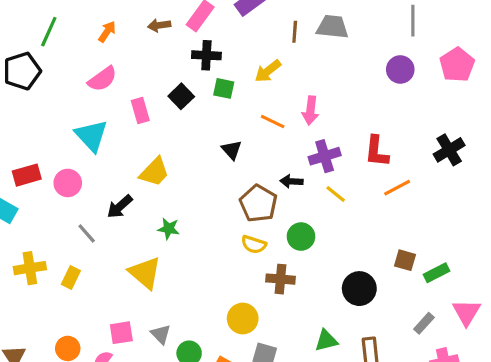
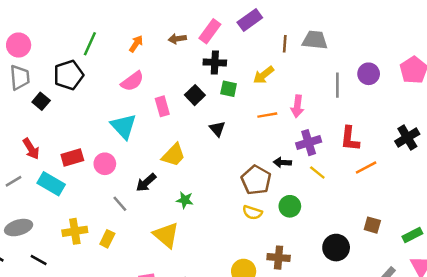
gray line: (413, 21) -> (337, 85), moved
orange line: (273, 121) -> (267, 115), turned -36
black triangle: (232, 150) -> (217, 129), moved
green rectangle: (437, 273) -> (412, 235), moved
brown cross: (280, 279) -> (279, 258), moved

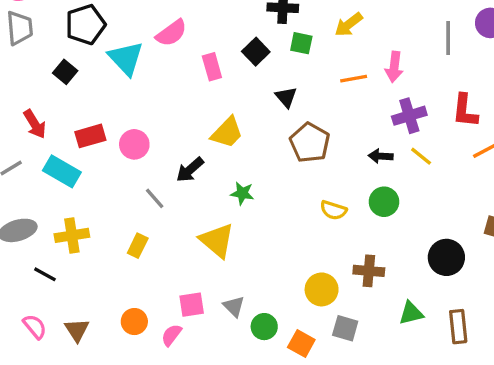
black square: (41, 101) -> (65, 72), moved
cyan triangle: (124, 126) -> (126, 58), moved
black arrow: (282, 163) -> (381, 156), moved
brown pentagon: (256, 180) -> (310, 143), moved
yellow cross: (75, 231) -> (72, 235), moved

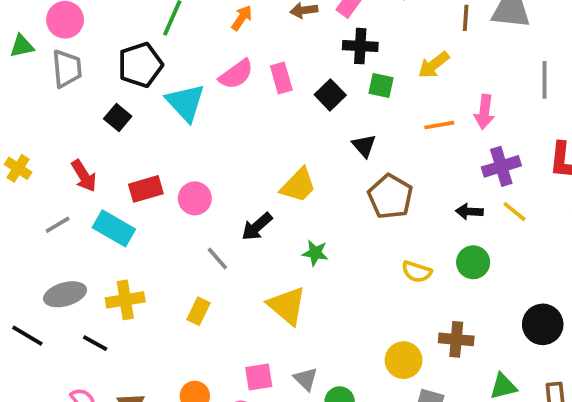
pink rectangle: (212, 67) -> (281, 78), moved

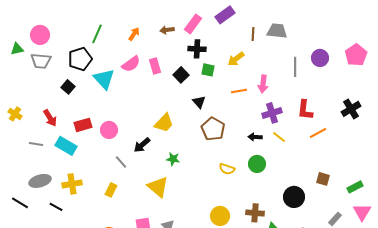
gray trapezoid: (67, 69) -> (41, 61), turned 100
gray line: (58, 225) -> (36, 144), turned 40
brown cross: (456, 339) -> (255, 213), moved

